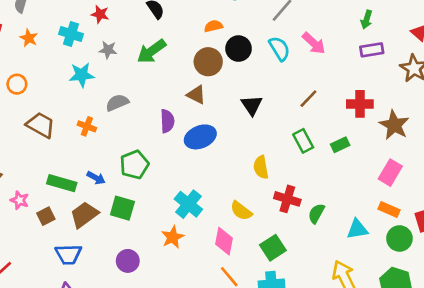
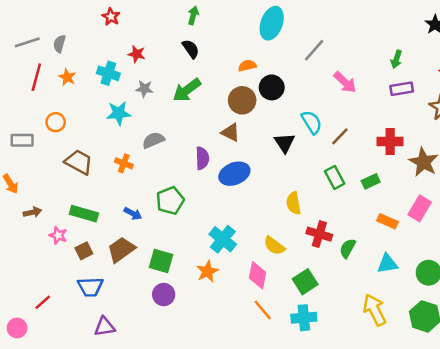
cyan semicircle: (279, 49) -> (312, 122), moved
green rectangle: (62, 183) -> (84, 214), moved
green square: (122, 208) -> (161, 261), moved
orange rectangle: (389, 209) -> (387, 221), moved
blue trapezoid: (68, 254) -> (90, 287), moved

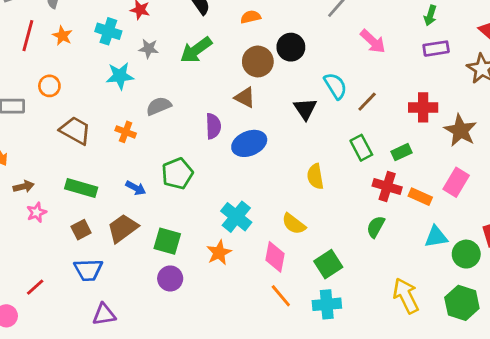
orange semicircle: (247, 66) -> (251, 17), moved
red cross: (319, 234) -> (387, 187), moved
pink star: (58, 235) -> (37, 212), moved, turned 30
cyan triangle: (387, 264) -> (436, 237), moved

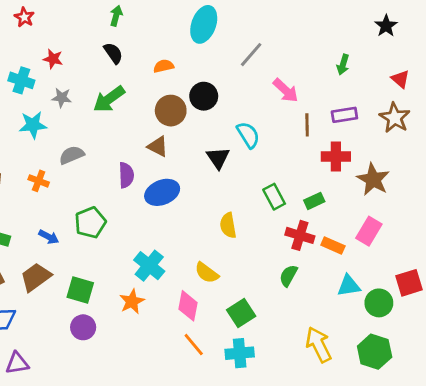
purple rectangle: (436, 49) -> (344, 115), moved
brown line: (367, 102) -> (307, 125), moved, turned -45

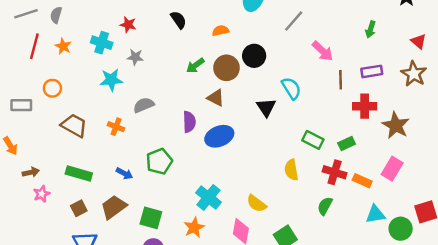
green arrow: (109, 99) -> (195, 65), moved, size x0.7
green rectangle: (274, 197) -> (313, 140), turned -35
yellow semicircle: (228, 225) -> (291, 170), moved

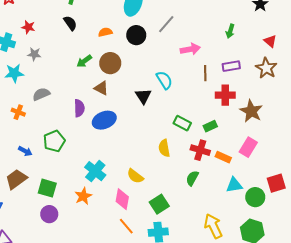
pink arrow: (323, 51) -> (190, 49), turned -54
black circle: (254, 56) -> (136, 35), moved

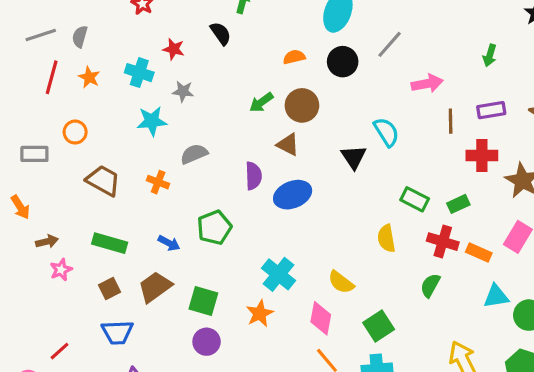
black semicircle: (70, 23) -> (221, 33), moved

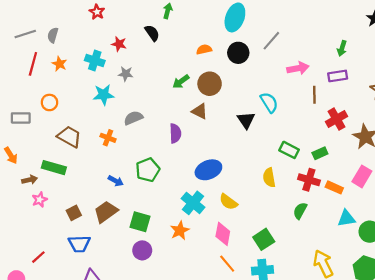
purple rectangle: (491, 110) -> (338, 76), moved
red cross: (482, 155) -> (337, 119), turned -30
blue ellipse: (293, 195) -> (208, 170), moved
green rectangle: (110, 243) -> (54, 168), moved
yellow semicircle: (341, 282) -> (228, 202), moved

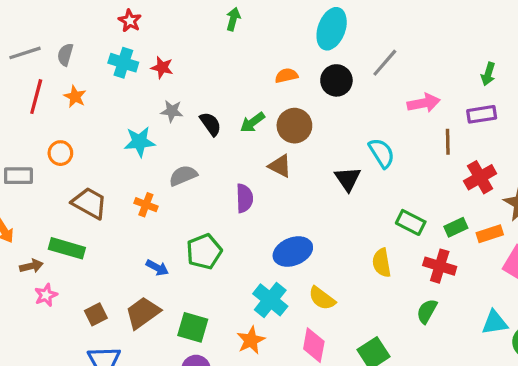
black semicircle: (152, 33) -> (211, 124), moved
cyan cross: (95, 61) -> (123, 63), moved
orange rectangle: (334, 187) -> (490, 234), moved, turned -42

